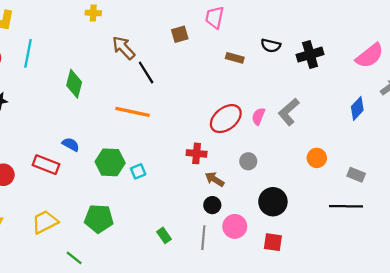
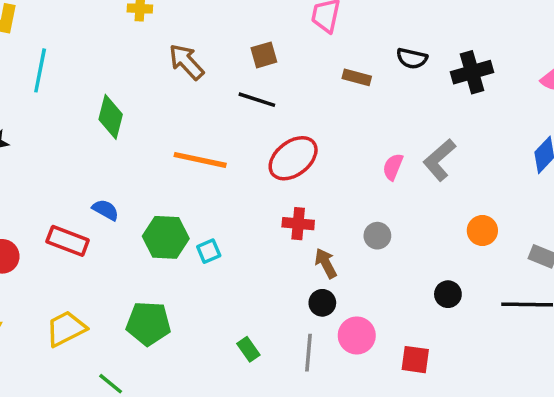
brown square: (180, 34) -> (264, 55), moved
black line: (146, 73) -> (257, 100), moved, turned -40
red ellipse: (226, 119) -> (293, 158), moved
brown arrow: (215, 179) -> (326, 263), turned 30
black circle: (273, 202) -> (448, 294), moved, size x0.6

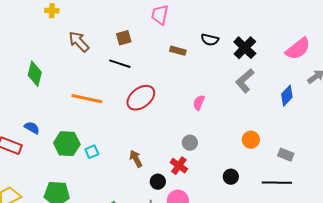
black cross: (472, 72) -> (245, 48), turned -30
gray L-shape: (439, 160) -> (245, 81), moved
red cross: (298, 224) -> (179, 166), moved, turned 30
brown arrow: (326, 263) -> (136, 159), moved

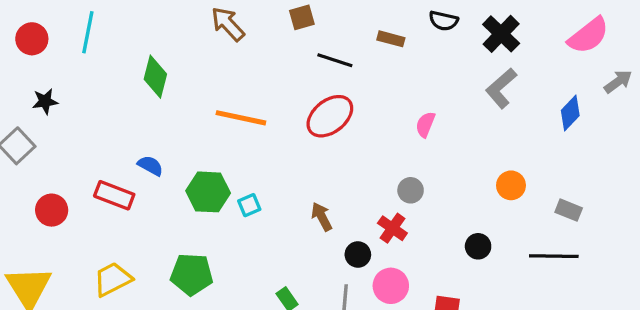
black line: (120, 64) -> (335, 60), moved

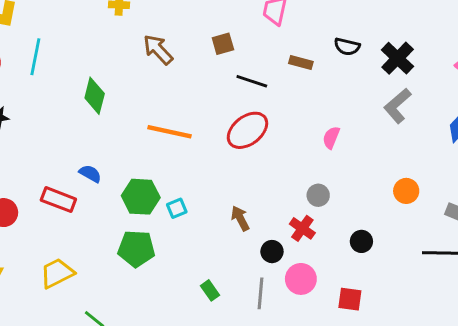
black circle: (478, 246) -> (361, 241), moved
green pentagon: (192, 274) -> (136, 249), moved

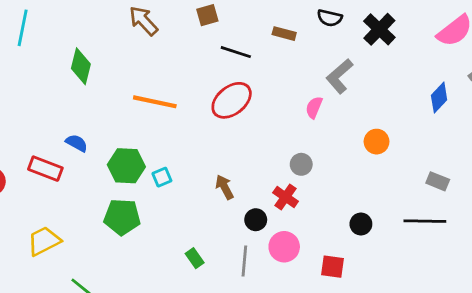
gray L-shape: (398, 106) -> (340, 76), moved
orange circle: (406, 191) -> (377, 142), moved
black circle: (361, 241) -> (361, 224), moved

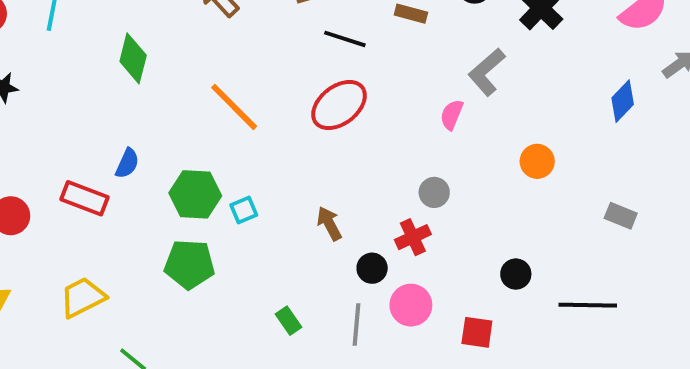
orange line: (155, 102) -> (234, 107), turned 33
blue semicircle: (77, 143) -> (127, 163), turned 85
red cross: (286, 197) -> (413, 237), turned 30
black line: (425, 221) -> (588, 305), moved

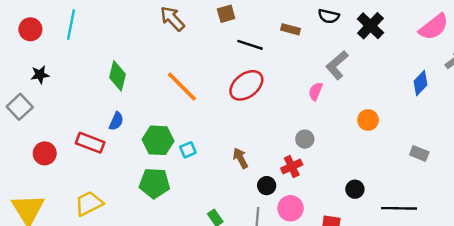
green diamond: (133, 58) -> (117, 76), moved

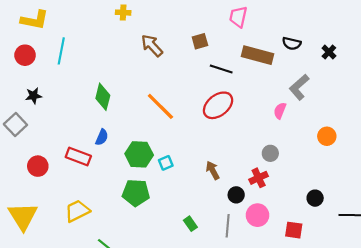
black cross: (370, 26) -> (329, 52), size x0.6
brown rectangle: (290, 29) -> (257, 55), size x1.8

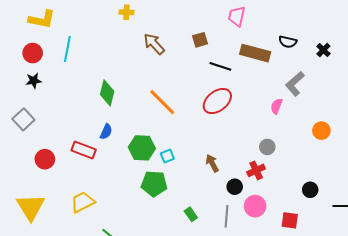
black star: (34, 96) -> (34, 81), moved
green pentagon: (136, 193) -> (154, 184), moved

